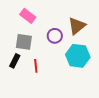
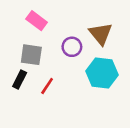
brown triangle: (77, 26) -> (101, 34), turned -30
red line: (36, 66) -> (47, 86), turned 40

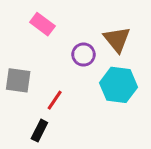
gray square: (31, 55) -> (18, 80), moved
black rectangle: (20, 80) -> (39, 131), moved

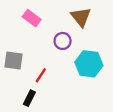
brown triangle: (117, 39) -> (81, 17), moved

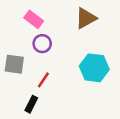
brown triangle: (81, 17) -> (86, 18), turned 40
purple circle: (63, 41) -> (42, 44), moved

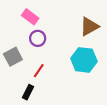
brown triangle: (86, 18) -> (89, 27), moved
gray square: (14, 64) -> (13, 57), turned -36

